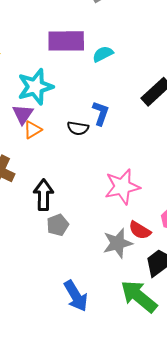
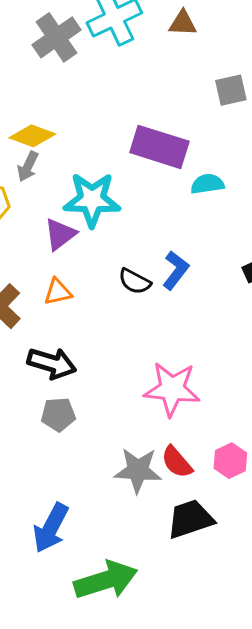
orange triangle: (33, 130) -> (58, 292), moved
black arrow: (44, 195) -> (52, 363), turned 88
blue arrow: (76, 296) -> (51, 528), turned 40
green arrow: (139, 296) -> (106, 580), moved, turned 105

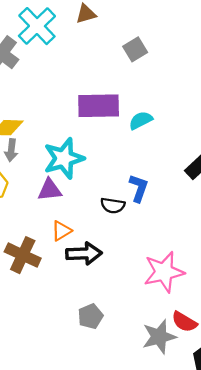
purple triangle: (60, 234) -> (50, 190), turned 50
black arrow: (52, 363) -> (84, 254), moved

